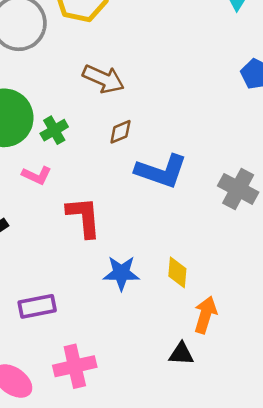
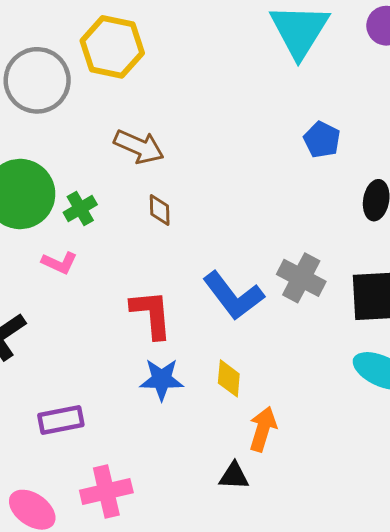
brown diamond: (120, 132) -> (160, 210), turned -68
blue L-shape: (161, 171) -> (233, 296), moved, turned 34
red L-shape: (84, 217) -> (151, 314), moved

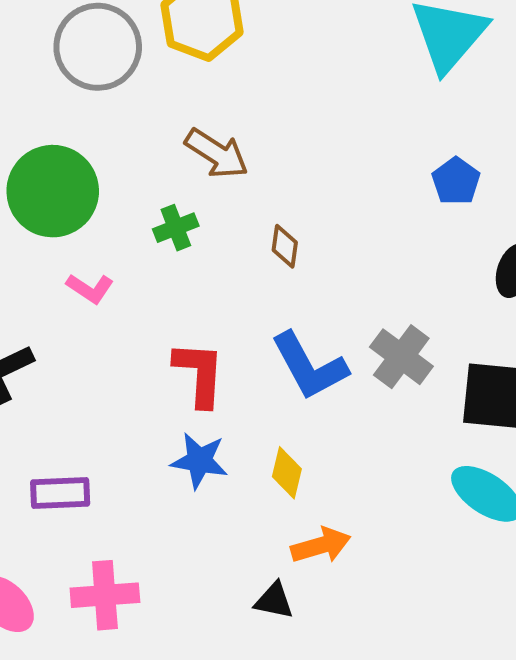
green cross: (80, 208) -> (176, 228), moved
brown diamond: (160, 210) -> (285, 246), moved
orange arrow: (263, 429) -> (321, 545), turned 48

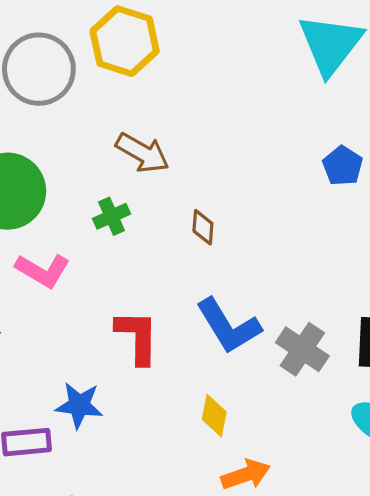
pink L-shape: (90, 288) -> (43, 270), size x1.4
gray cross: (401, 357) -> (302, 349), moved
blue star: (199, 461) -> (79, 405), moved

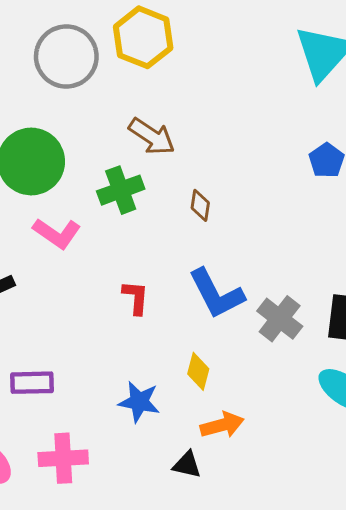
green cross: (112, 216) -> (121, 190), size x1.4
red L-shape: (137, 337) -> (136, 297), size x0.7
blue star: (79, 405) -> (139, 402), moved

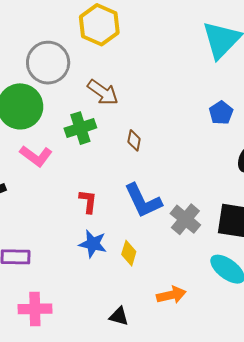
gray circle: (66, 56) -> (48, 63), moved
blue star: (139, 402) -> (93, 244), moved
orange arrow: (222, 425) -> (171, 295), moved

